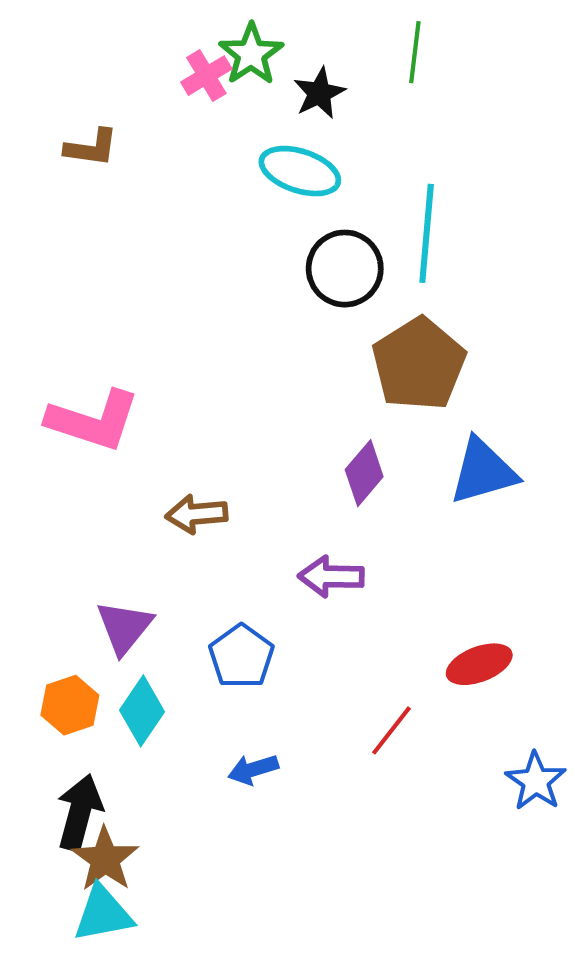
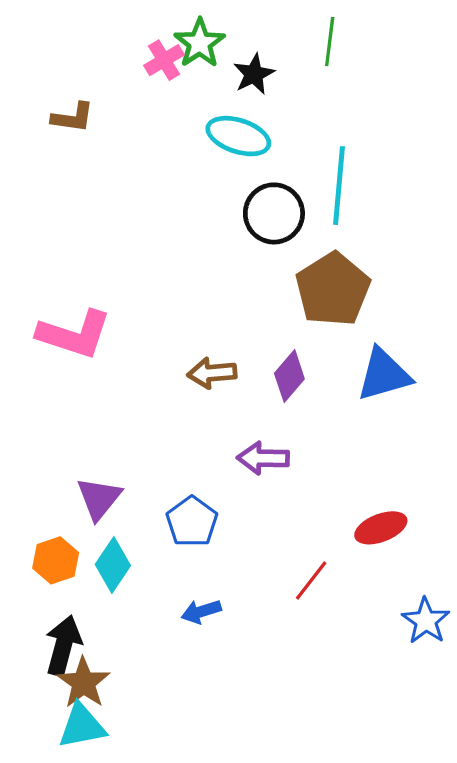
brown arrow: (197, 514) -> (212, 373), moved

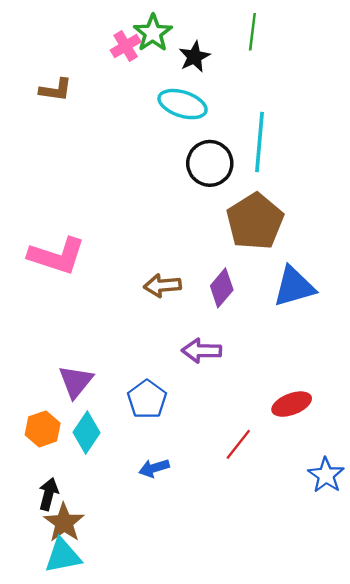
black arrow: (63, 646) -> (49, 494), size x0.7

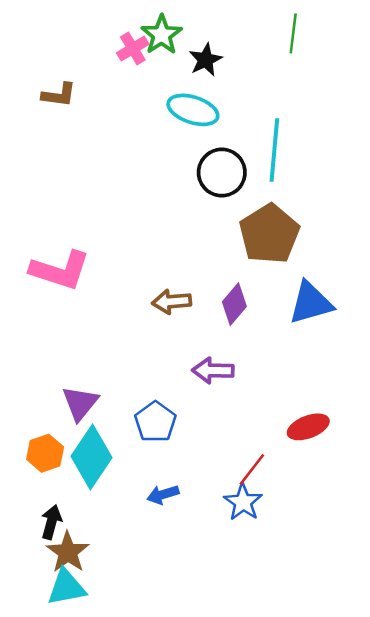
green line: (252, 32) -> (293, 33), moved
cyan diamond: (86, 432) -> (91, 457), size x1.4
blue star: (326, 475) -> (243, 502), moved

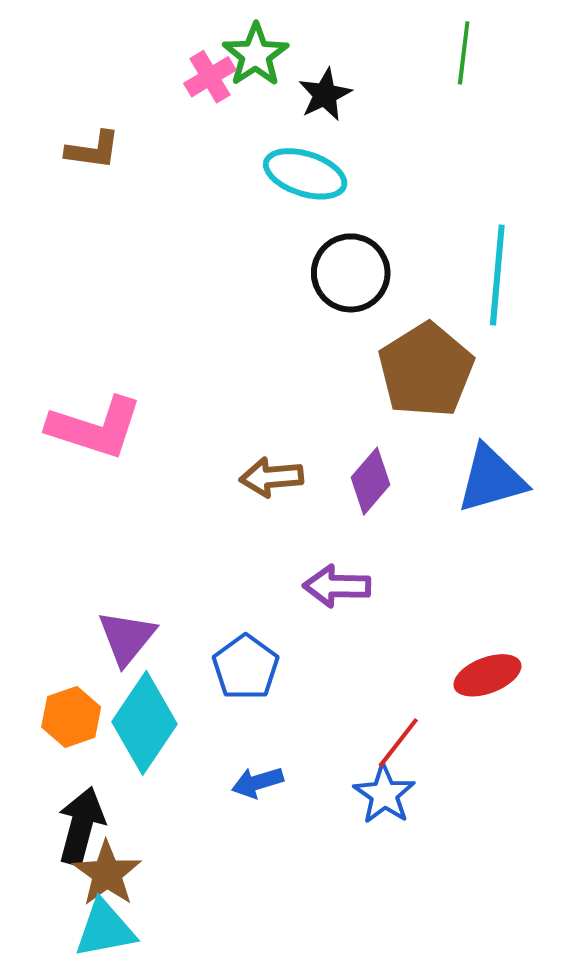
cyan line: (274, 150) -> (497, 275), moved
black arrow: (51, 522) -> (81, 826), size x1.4

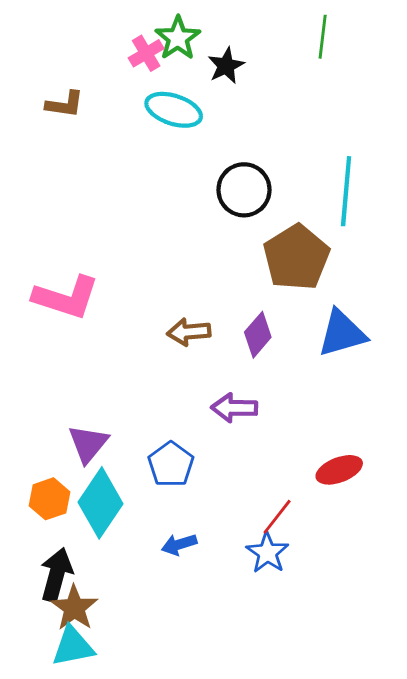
cyan ellipse: (305, 174) -> (174, 110), moved

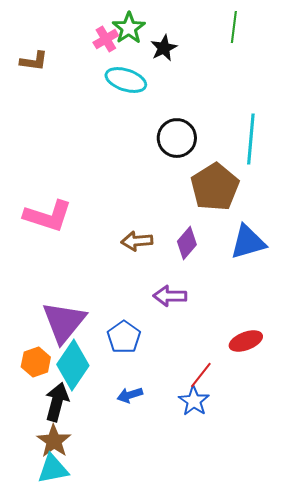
brown L-shape: (65, 104) -> (34, 61), moved
purple triangle: (88, 444) -> (64, 322), size x1.5
black arrow: (56, 575) -> (57, 402), moved

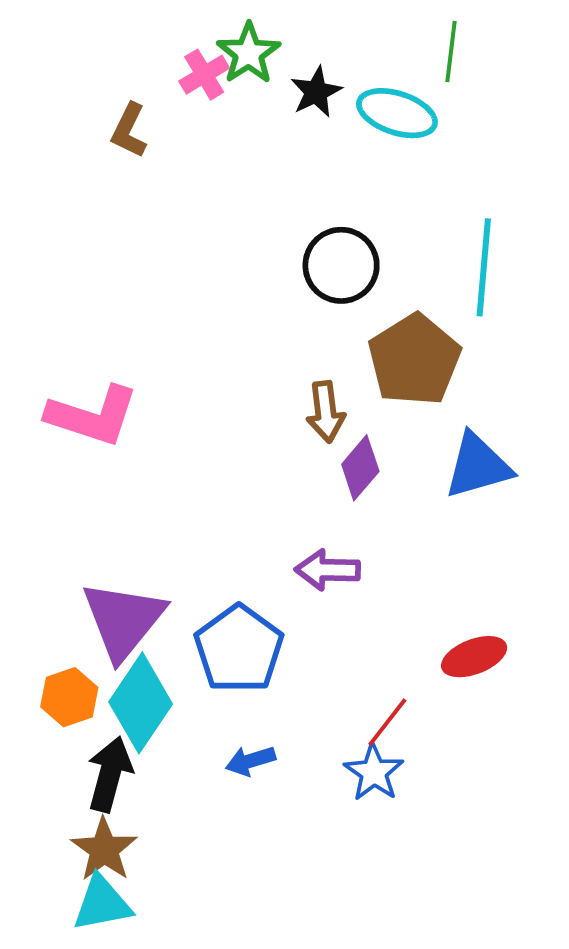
brown L-shape: (34, 61) -> (129, 130), moved, turned 108
cyan ellipse: (126, 80) -> (397, 113), moved
brown arrow: (137, 241) -> (326, 412), moved, turned -92
blue pentagon: (124, 337) -> (239, 649), size x1.4

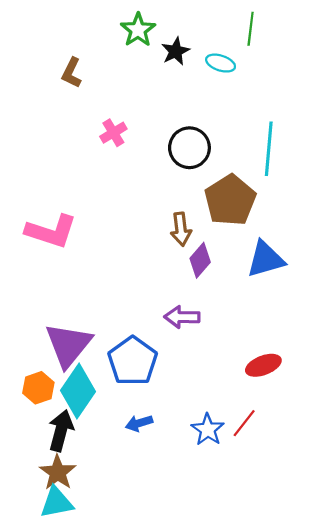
pink cross: (204, 75) -> (113, 133), moved
cyan ellipse: (397, 113) -> (221, 63), size x0.7
red line: (387, 722) -> (244, 423), moved

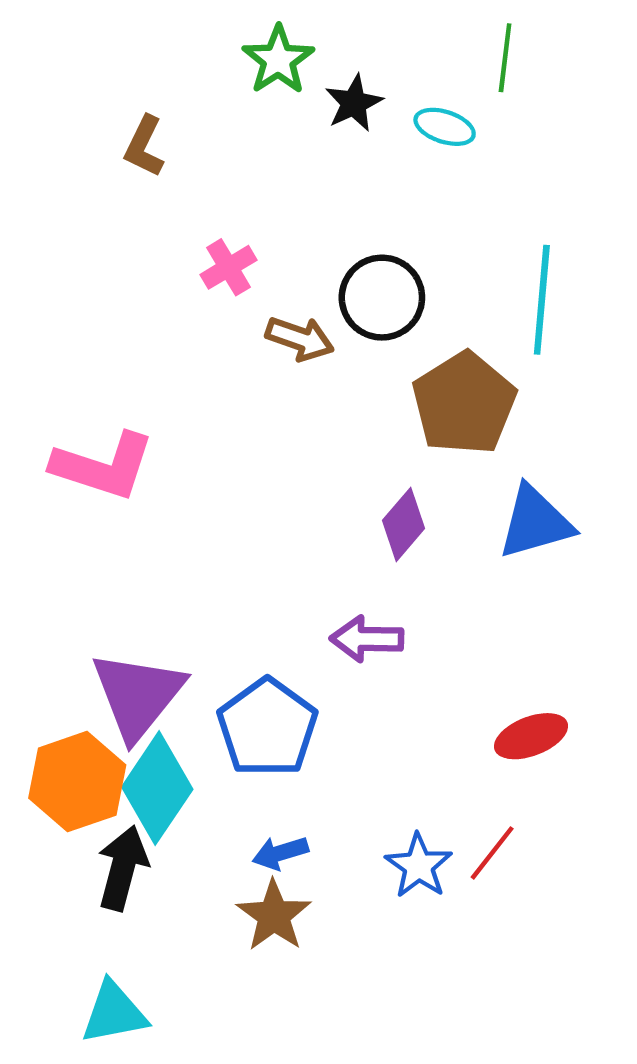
brown arrow: (181, 229) -> (300, 339), moved, turned -64
orange hexagon: (38, 388) -> (77, 782), size x1.5
brown star: (58, 472) -> (274, 916), moved

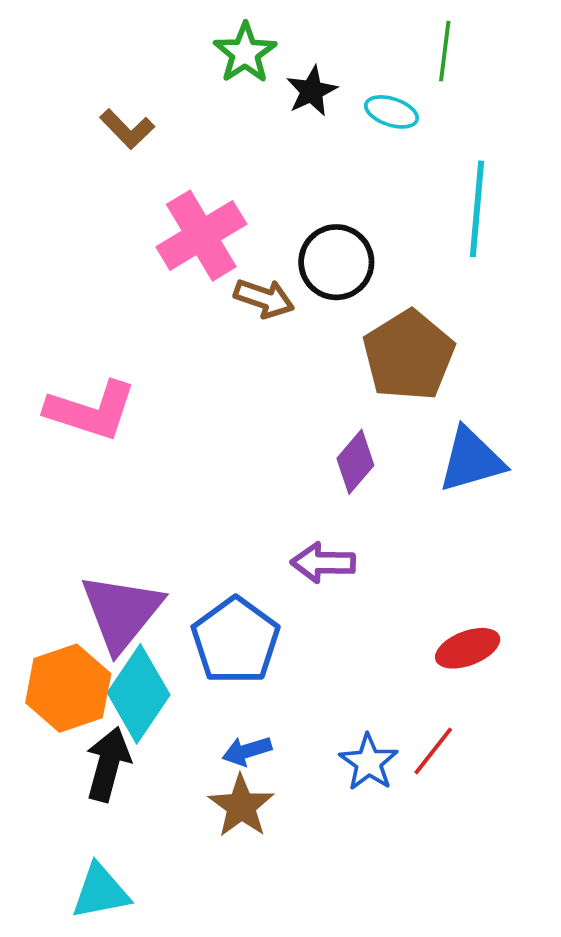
brown L-shape: (144, 146) -> (127, 129), turned -70
pink cross: (229, 267) -> (201, 236), size x1.8
cyan line: (542, 300) -> (477, 209), moved

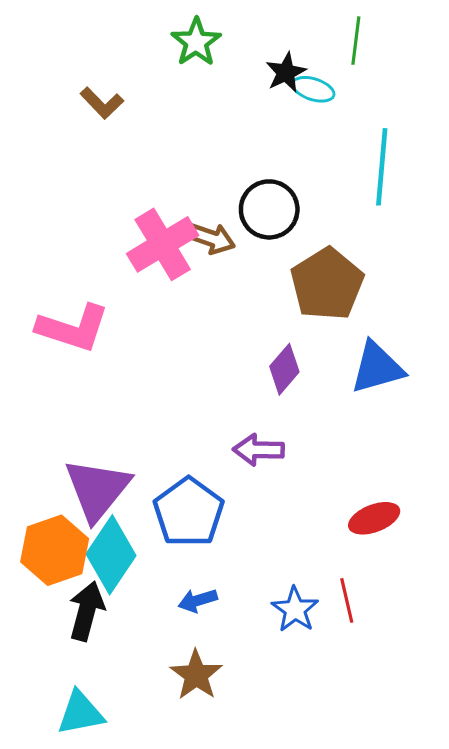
black star: (312, 91) -> (286, 73), moved
pink cross: (201, 236) -> (163, 244), moved
red line: (433, 751) -> (347, 600), turned -51
brown star: (241, 806) -> (196, 675), moved

